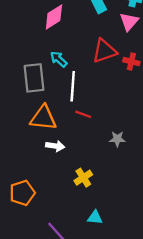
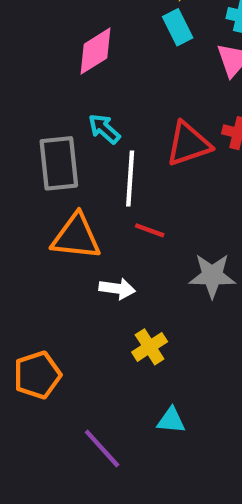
red triangle: (104, 51) -> (188, 144), moved
gray star: (117, 139) -> (212, 276), size x1.5
white arrow: (55, 146) -> (117, 289), moved

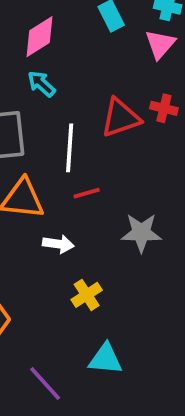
cyan arrow: (104, 129) -> (41, 84), moved
red line: (150, 230) -> (87, 193), turned -36
cyan triangle: (171, 420) -> (105, 359), size x1.4

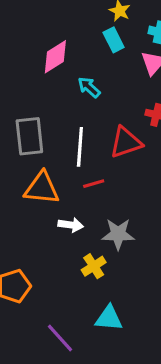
cyan arrow: (41, 84) -> (89, 87), moved
red triangle: (121, 118) -> (126, 142), moved
gray star: (141, 233) -> (118, 234), moved

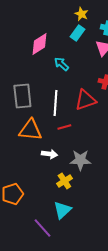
cyan rectangle: (114, 40) -> (77, 33), turned 63
cyan triangle: (109, 318) -> (62, 210), moved, turned -48

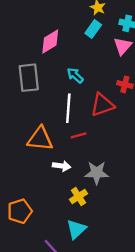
cyan arrow: (61, 64) -> (75, 75), moved
gray rectangle: (22, 96) -> (29, 78), moved

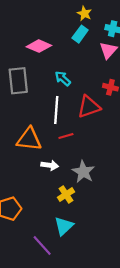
pink diamond: (50, 41) -> (39, 46), turned 55
gray star: (97, 173) -> (83, 172), turned 30

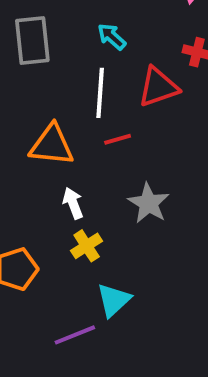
white arrow: (50, 165) -> (73, 203), moved, turned -119
yellow cross: (66, 195) -> (87, 246), moved
purple line: (42, 246) -> (75, 335), turned -70

